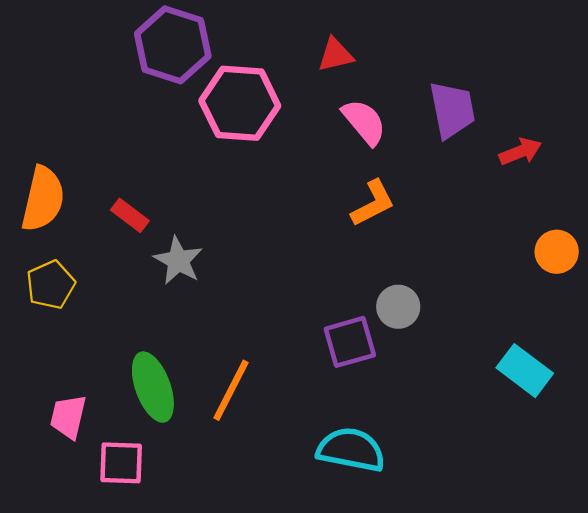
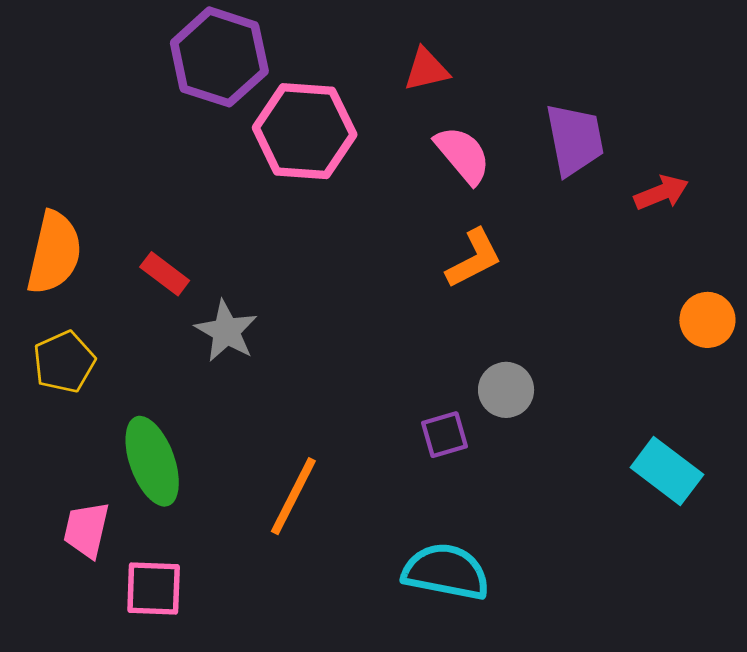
purple square: (350, 342) -> (444, 435), size x0.7
green ellipse: (153, 387) -> (152, 461), moved

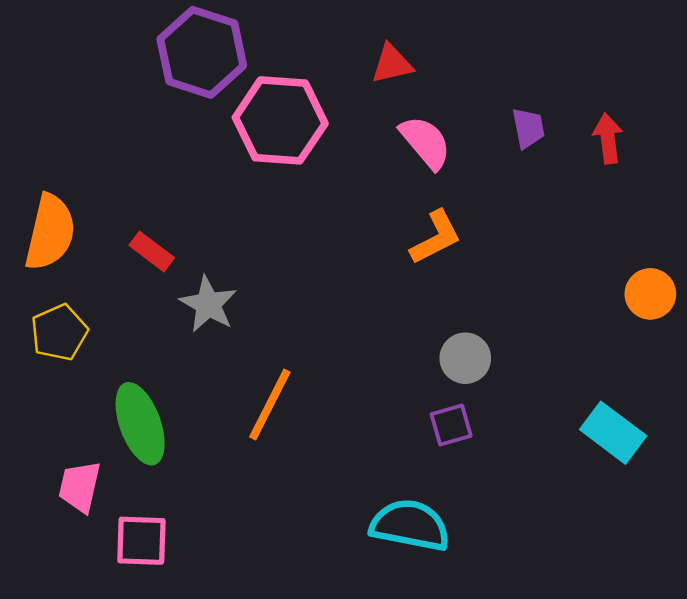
purple trapezoid: (575, 139) -> (528, 128), size x0.6
red arrow: (661, 193) -> (608, 138), moved, turned -75
purple square: (444, 435) -> (451, 425), moved
orange line: (293, 496) -> (270, 404), moved

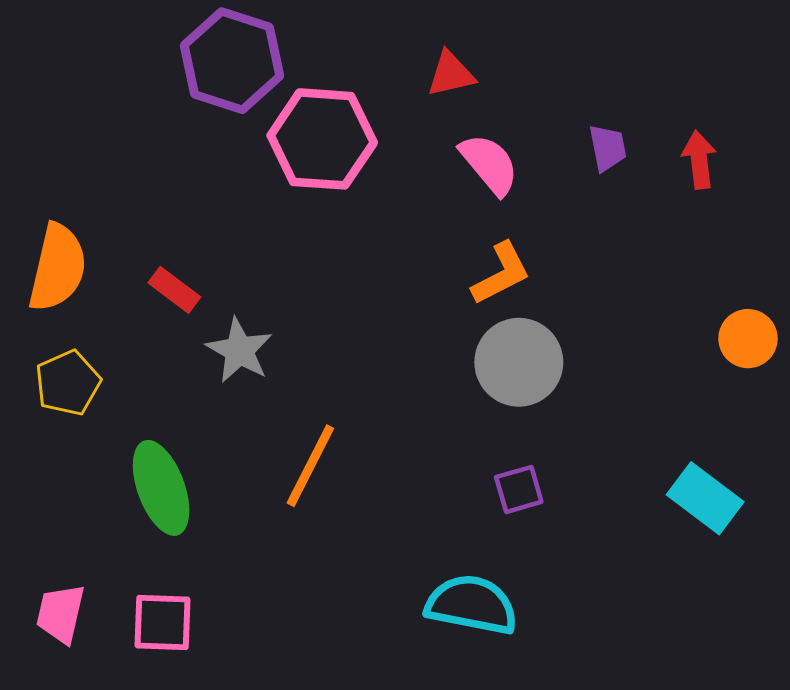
gray circle: (465, 358) -> (519, 362), moved, size x1.5
pink trapezoid: (80, 487) -> (60, 614), moved

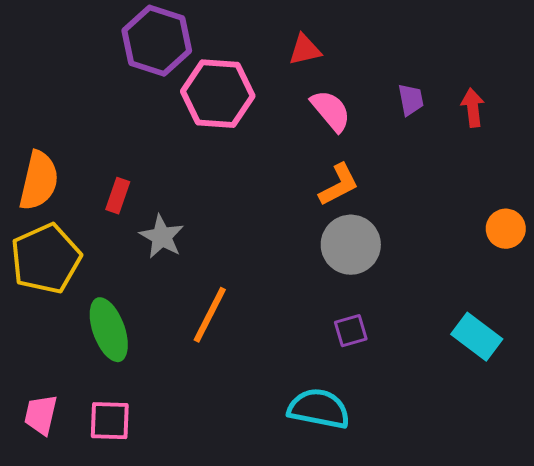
red rectangle: (174, 290) -> (118, 196), turned 72
yellow pentagon: (68, 383) -> (46, 259), size x1.6

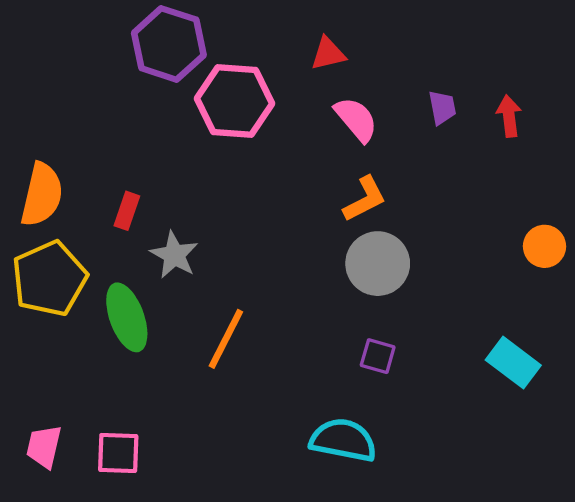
green ellipse: (109, 330) -> (127, 317), moved
purple square: (351, 331) -> (378, 356), turned 32

